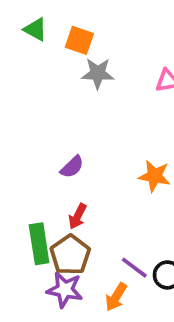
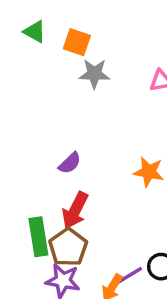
red arrow: (78, 216) -> (75, 210), size x1.5
purple line: (134, 268) -> (129, 275), moved, turned -68

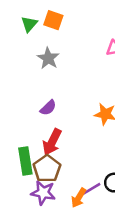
green triangle: (35, 32) -> (29, 24), moved, turned 42
gray star: (94, 74) -> (48, 58), moved, turned 30

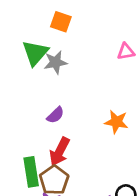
green triangle: (29, 24) -> (35, 53), moved, size x1.5
gray star: (48, 58) -> (55, 62), turned 30

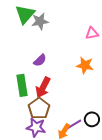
pink triangle: (126, 52) -> (92, 33), moved
green rectangle: (31, 172) -> (22, 85), moved

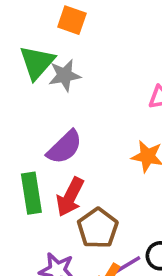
purple semicircle: (40, 60) -> (65, 147), size x1.5
brown pentagon: (39, 108) -> (98, 228), moved

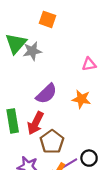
orange square: (72, 20) -> (48, 19), moved
purple semicircle: (65, 147) -> (46, 94), moved

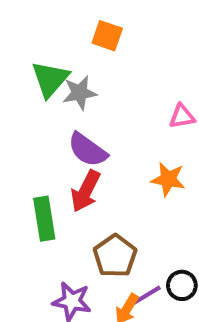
purple semicircle: (46, 94) -> (88, 150), moved, turned 80
red arrow: (36, 123) -> (86, 191), moved

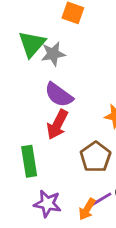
green rectangle: (44, 219) -> (29, 161), moved
brown pentagon: (115, 256) -> (95, 157), moved

